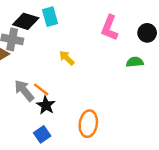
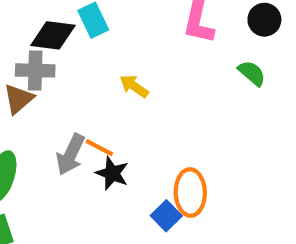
green semicircle: (135, 62) -> (252, 73), turned 56
gray arrow: (24, 91) -> (71, 155), turned -105
blue square: (42, 134) -> (166, 216), moved

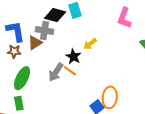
yellow arrow: (134, 86) -> (90, 44), turned -80
black star: (112, 173) -> (73, 57), moved

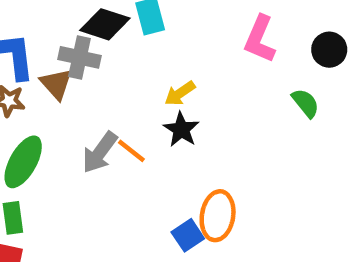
brown triangle: (35, 43) -> (56, 84), turned -42
black star: (73, 57) -> (181, 129), moved

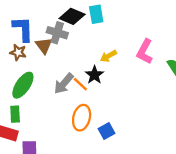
pink L-shape: (260, 39) -> (145, 52), moved
black star: (181, 129) -> (94, 75), moved
orange ellipse: (218, 216) -> (82, 118), moved

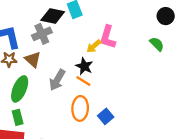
gray cross: (57, 33) -> (42, 34), turned -30
brown triangle: (44, 46) -> (33, 60), moved
pink L-shape: (145, 52) -> (108, 37), moved
orange line: (80, 84) -> (83, 81), moved

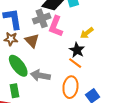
pink L-shape: (108, 37) -> (56, 26), moved
gray arrow: (57, 80) -> (40, 75), moved, turned 66
green ellipse: (20, 89) -> (18, 66), turned -65

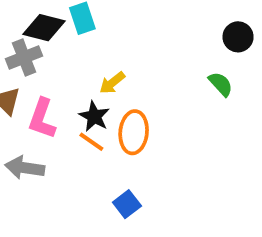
pink L-shape: (56, 26) -> (42, 119), moved
orange ellipse: (70, 87) -> (134, 132), moved

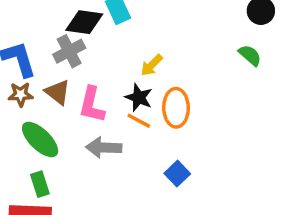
gray arrow: (25, 168) -> (104, 148), moved

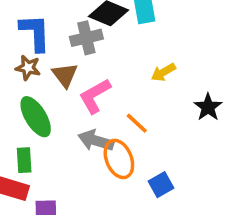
black star: (139, 97) -> (208, 107), moved
pink L-shape: (92, 105) -> (95, 96), turned 33
orange ellipse: (176, 108) -> (119, 159), moved, turned -36

